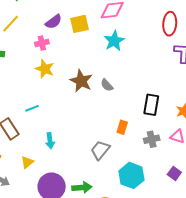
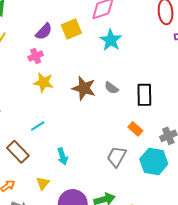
black rectangle: (151, 105) -> (144, 95), moved
orange rectangle: (122, 127) -> (135, 129), turned -56
cyan hexagon: (131, 175) -> (154, 162), moved

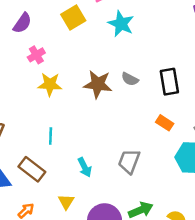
purple semicircle: (44, 32) -> (22, 23), moved
cyan line: (38, 126) -> (51, 136), turned -48
gray trapezoid: (117, 157) -> (129, 161), moved

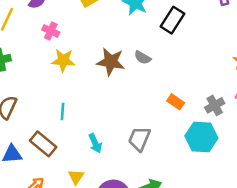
pink cross: (36, 55) -> (51, 31), turned -35
black rectangle: (169, 82) -> (172, 20), moved, turned 40

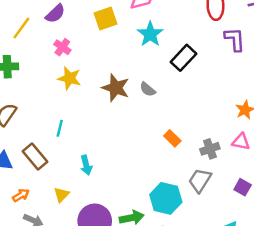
cyan hexagon: (201, 137) -> (166, 198), moved
gray trapezoid: (139, 139) -> (200, 180), moved

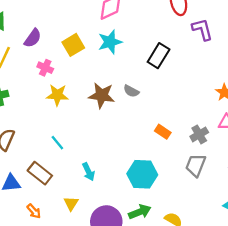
yellow square: (105, 18) -> (73, 45), moved
cyan star: (150, 34) -> (110, 42), moved, turned 30
cyan line: (60, 128) -> (57, 143), turned -42
orange arrow: (21, 195) -> (34, 211), turned 91
cyan hexagon: (166, 198) -> (142, 174), moved

